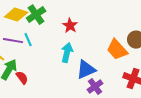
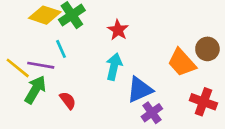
purple line: (13, 41) -> (41, 65), moved
red semicircle: (22, 78) -> (68, 100), moved

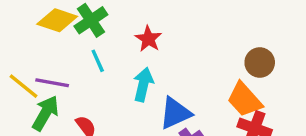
cyan line: (61, 49) -> (98, 61), moved
orange trapezoid: (182, 62) -> (245, 100), moved

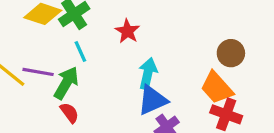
cyan arrow: (143, 84) -> (148, 74), moved
green arrow: (45, 113) -> (66, 83), moved

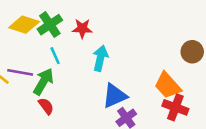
red star: (127, 31) -> (82, 28), moved, turned -30
brown circle: (231, 53) -> (192, 52), moved
cyan arrow: (148, 74) -> (100, 58), moved

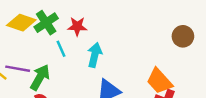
brown circle: (192, 52) -> (183, 36), moved
cyan line: (55, 56) -> (61, 49), moved

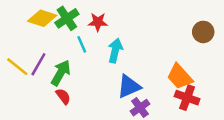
purple line: (18, 69) -> (38, 64), turned -70

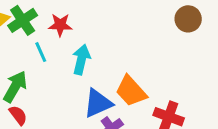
brown circle: (203, 32) -> (188, 19), moved
orange trapezoid: (180, 77) -> (131, 91), moved

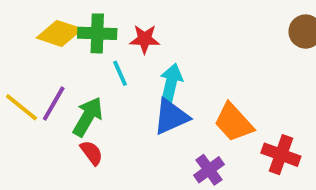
green cross: (23, 20) -> (97, 33), turned 36
blue triangle: (98, 103) -> (171, 117), moved

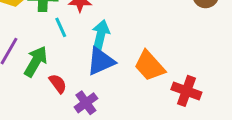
red semicircle: (92, 153) -> (58, 84), moved
purple cross: (209, 170) -> (86, 103), moved

